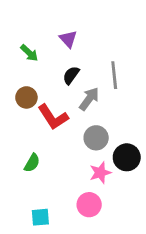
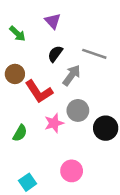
gray line: (114, 75) -> (94, 54), turned -65
pink star: (100, 173) -> (54, 123), moved
cyan square: (40, 217) -> (28, 182), turned -30

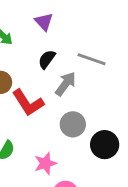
pink star: (54, 123) -> (45, 163), moved

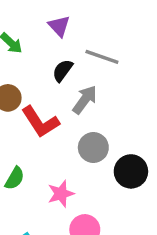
gray line: (92, 59) -> (102, 57), moved

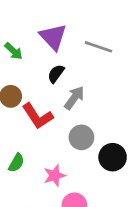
purple triangle: (59, 26) -> (53, 37), size x1.5
gray line: (102, 57) -> (98, 47), moved

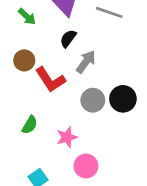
black circle: (113, 157) -> (123, 99), moved

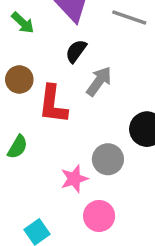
red L-shape: (50, 80) -> (53, 104), turned 40
gray circle: (93, 100) -> (108, 159), moved
green semicircle: (30, 125) -> (18, 147), moved

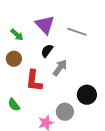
brown circle: (19, 79) -> (14, 59), moved
green semicircle: (18, 147) -> (14, 105), turned 112

